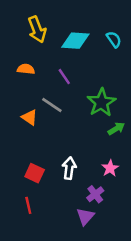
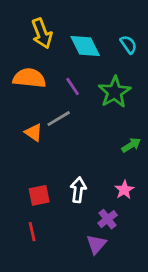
cyan diamond: (75, 41) -> (85, 46), turned 60
orange semicircle: (26, 69) -> (29, 78), size x1.6
green star: (101, 103) -> (114, 92), moved
gray line: (52, 105) -> (59, 119), turned -65
red square: (35, 173) -> (39, 195), turned -36

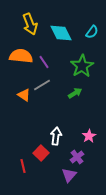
cyan semicircle: (128, 45) -> (92, 32), turned 72
purple line: (73, 86) -> (44, 62), moved
green arrow: (131, 145) -> (75, 93), moved
red square: (39, 195) -> (41, 153), moved, turned -35

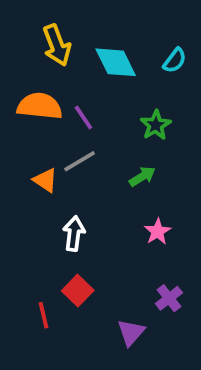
green star: (82, 66) -> (156, 125), size x0.7
white arrow: (56, 136) -> (74, 234), moved
pink star: (89, 136) -> (158, 232), moved
purple cross: (77, 157) -> (169, 298), moved

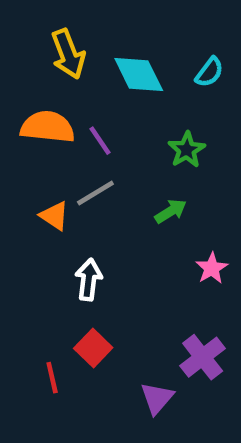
pink star: (158, 232) -> (212, 268), moved
purple cross: (169, 298) -> (203, 357), size x1.4

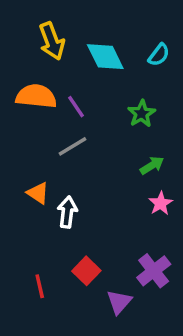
green arrow: (171, 211) -> (152, 165), moved
orange triangle: (54, 216) -> (38, 193), moved
red square: (93, 348) -> (86, 271), moved

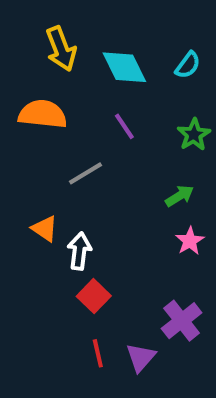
purple line: (76, 107) -> (124, 126), moved
green star: (142, 114) -> (194, 135), moved
red square: (86, 271) -> (94, 296), moved
red line: (40, 286) -> (98, 353), moved

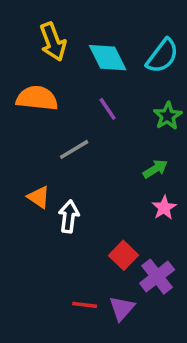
cyan semicircle: (188, 65) -> (162, 56), size x1.5
red square: (94, 296) -> (124, 255), moved
red line: (98, 353) -> (85, 305), turned -70

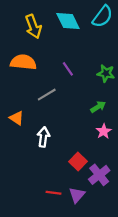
cyan semicircle: (162, 56) -> (103, 16), moved
cyan diamond: (108, 58) -> (68, 21), moved
green star: (168, 116) -> (106, 73), turned -30
orange triangle: (39, 197) -> (17, 118), moved

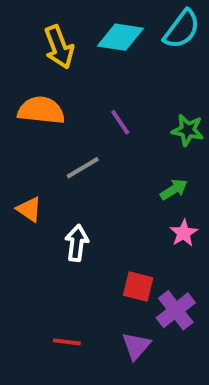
cyan diamond: (68, 21) -> (120, 37), turned -55
red square: (78, 161) -> (138, 287), turned -30
red line: (53, 193) -> (67, 342), moved

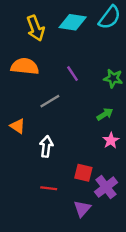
red line: (67, 342) -> (49, 188), moved

